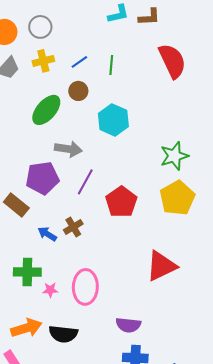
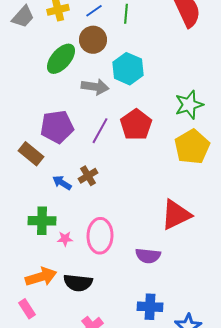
brown circle: (78, 91) -> (93, 40), size x1.4
gray arrow: (68, 149) -> (95, 87), moved
red pentagon: (121, 202) -> (136, 125), moved
purple semicircle: (128, 325) -> (148, 256), moved

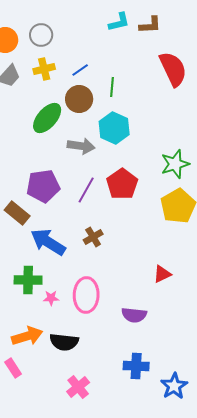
green line: (126, 14) -> (112, 87), moved
brown cross: (88, 176) -> (93, 237), moved
blue arrow: (62, 183) -> (48, 242), size x1.8
red triangle: (176, 215) -> (162, 274), size x0.6

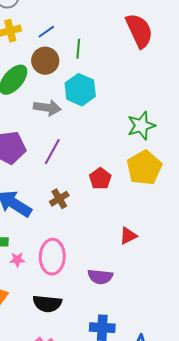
red pentagon: (122, 184) -> (100, 179), moved, size x0.7
black semicircle: (64, 342) -> (47, 304), moved

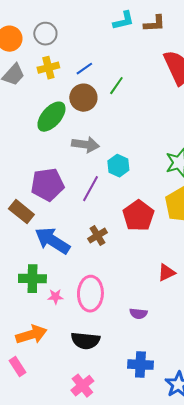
green line: (78, 49) -> (116, 86), turned 30
cyan hexagon: (80, 90) -> (118, 166), moved, size x0.7
red pentagon: (100, 179) -> (138, 216), size x1.4
purple semicircle: (100, 277) -> (138, 314), size x0.7

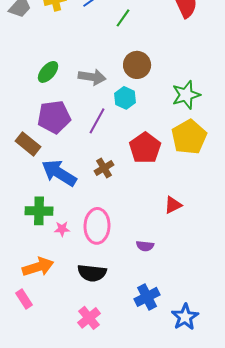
brown circle: (83, 98) -> (137, 65), moved
green ellipse: (51, 117) -> (48, 72), moved, size x0.7
blue cross: (140, 365) -> (147, 297), turned -30

